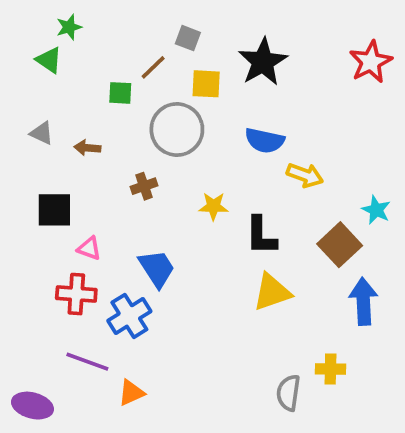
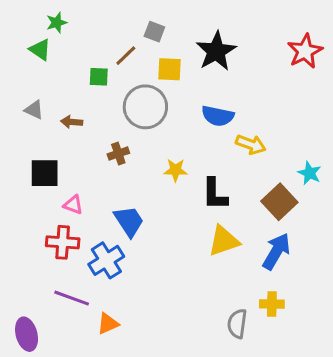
blue arrow: (363, 301) -> (276, 251), moved, turned 33
purple ellipse: (32, 406) -> (27, 334), turned 60

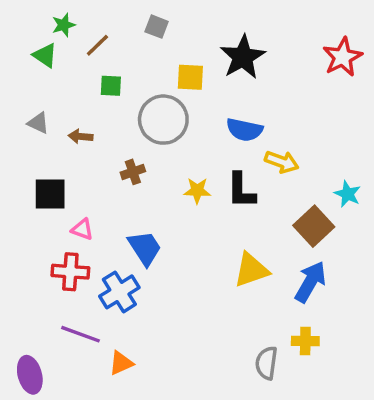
gray square: (154, 32) -> (157, 27), moved
brown line: (126, 56) -> (97, 45), moved
black L-shape: (215, 194) -> (241, 191), moved

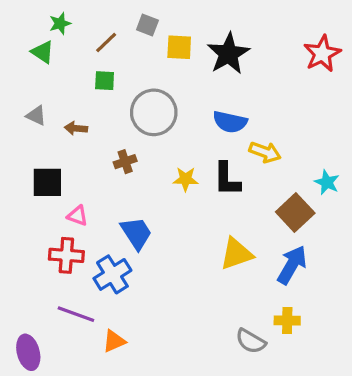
brown line: (97, 45) -> (106, 43), moved
yellow square: (190, 77) -> (179, 47), moved
gray semicircle: (266, 363) -> (251, 341), turned -68

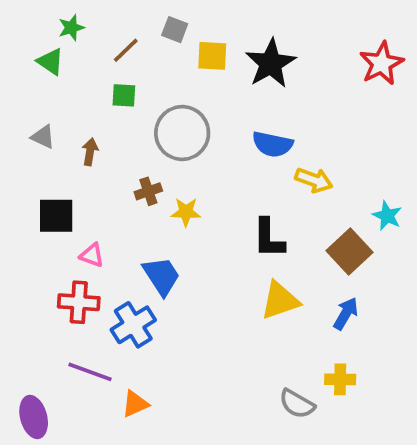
brown arrow: (76, 128) -> (90, 152), turned 95
yellow star: (186, 179) -> (186, 212), moved
black L-shape: (227, 179) -> (269, 238), moved
blue arrow: (292, 265) -> (346, 314), size x0.7

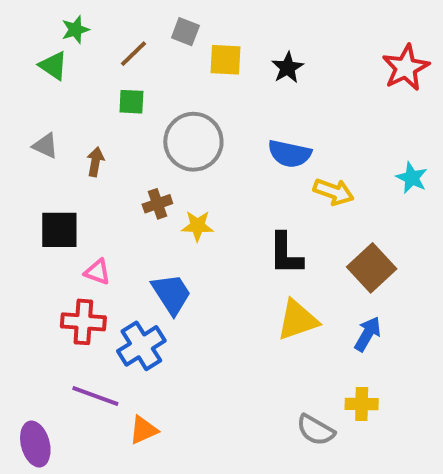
black star: (271, 63) -> (288, 68), size x0.6
cyan star: (387, 216) -> (412, 178), moved

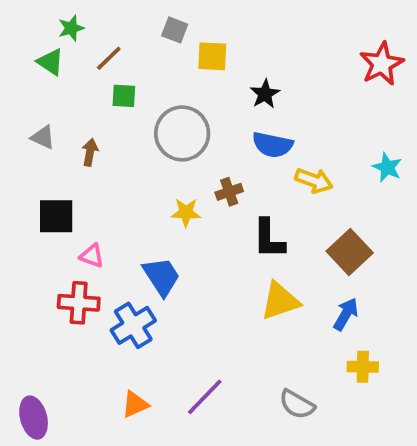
brown line: (133, 54) -> (109, 58), moved
black star: (288, 68) -> (265, 94), moved
brown cross: (157, 204) -> (229, 192), moved
purple line: (95, 396) -> (205, 397), moved, turned -66
yellow cross: (362, 404) -> (363, 367), moved

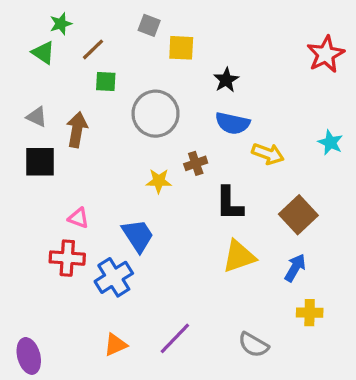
brown arrow: (90, 152) -> (77, 130), size x1.5
black square: (56, 216) -> (40, 162), moved

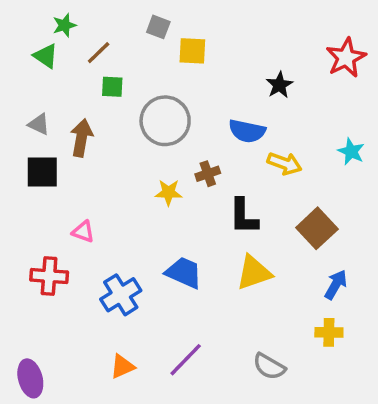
black star: (226, 80) -> (279, 85), moved
blue trapezoid: (138, 236) -> (184, 273), moved, turned -33
red cross: (67, 258) -> (49, 276), moved
blue arrow: (295, 268) -> (336, 285), moved

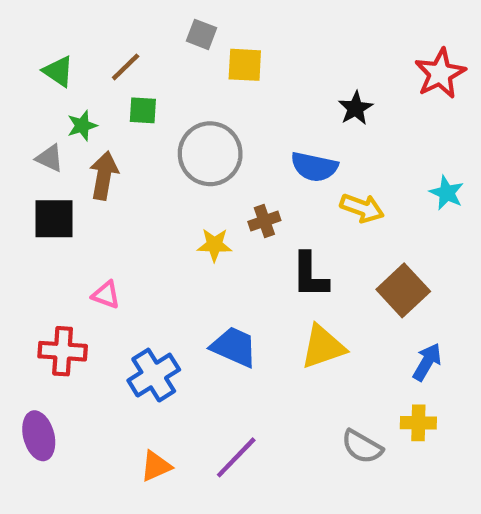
green star: (64, 25) -> (82, 126), moved
gray semicircle: (269, 366) -> (362, 447), moved
purple ellipse: (30, 378) -> (39, 436), moved

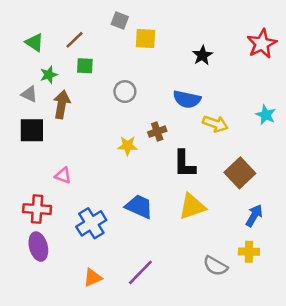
black star: (355, 108) -> (202, 55), moved
gray circle: (210, 154) -> (125, 92), size x0.6
purple ellipse: (39, 436) -> (38, 247), moved

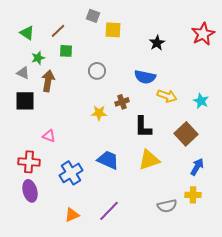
cyan star: (266, 115) -> (201, 101), moved
gray semicircle: (215, 266) -> (167, 206), turned -42

